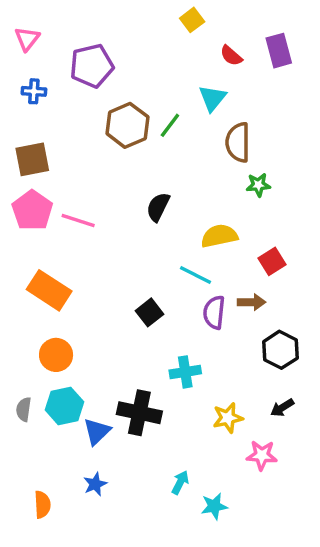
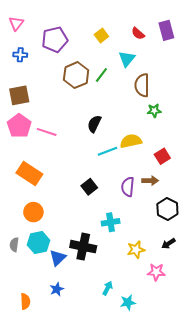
yellow square: (192, 20) -> (101, 36), moved
cyan line: (195, 275) -> (108, 151), moved, turned -48

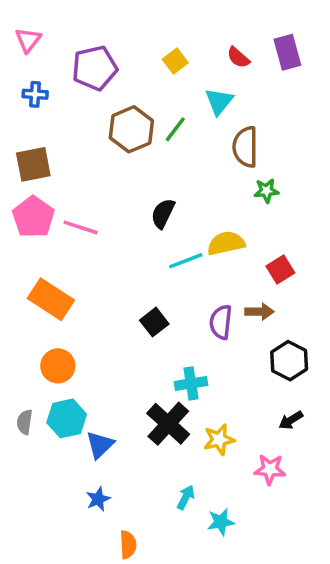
black cross: (83, 247) -> (168, 424), moved, turned 30
yellow star: (136, 250) -> (219, 439), moved
orange semicircle: (25, 301) -> (128, 545), moved

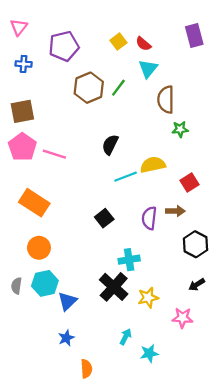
red semicircle: (238, 57) -> (143, 44), moved

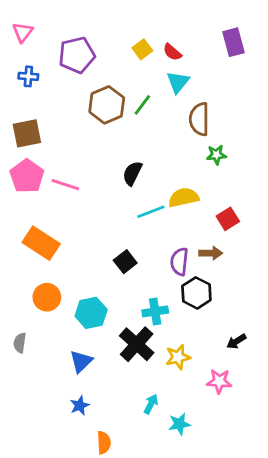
black hexagon: (196, 244) -> (196, 293), moved
cyan hexagon: (45, 283) -> (91, 313), moved

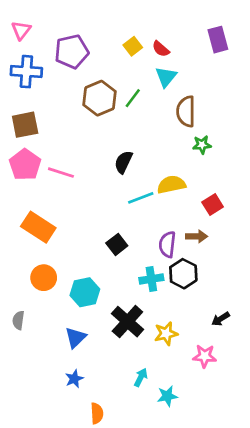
blue cross: (28, 76) -> (26, 72), size x1.6
cyan cross: (155, 311) -> (151, 279), moved

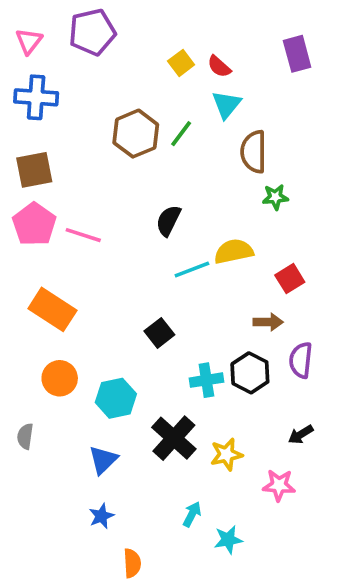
purple pentagon: (72, 52) -> (92, 32), moved
purple semicircle: (167, 244) -> (301, 360), moved

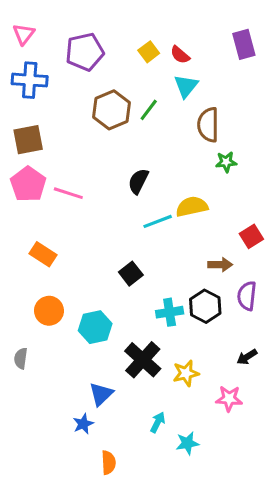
purple pentagon: (92, 32) -> (85, 52), moved
red square: (290, 279) -> (251, 236), moved
orange rectangle: (52, 309) -> (43, 254), size x0.7
blue triangle: (103, 460) -> (101, 394), moved

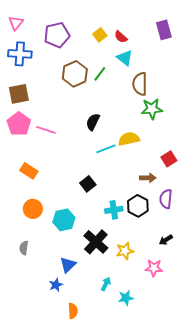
cyan triangle: (186, 86) -> (125, 58), turned -30
green star: (226, 162) -> (152, 109), size x1.5
gray semicircle: (21, 358) -> (24, 248), moved

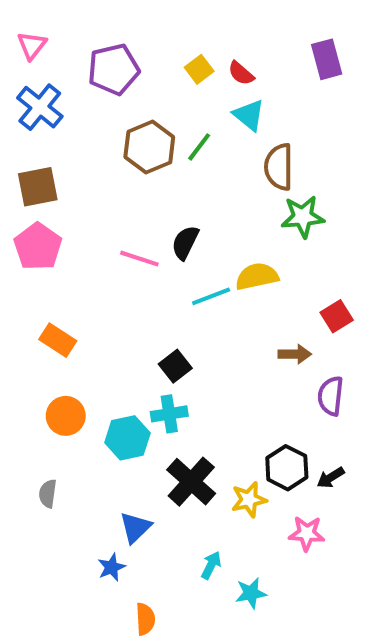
blue cross: (20, 54) -> (40, 107), turned 35
pink line: (46, 130) -> (139, 259), moved
black hexagon: (138, 206) -> (287, 468), moved
cyan cross: (114, 210) -> (169, 414), moved

